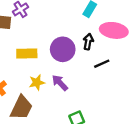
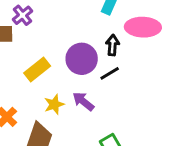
yellow rectangle: (27, 53) -> (37, 70), turned -30
black line: (102, 64) -> (110, 73), moved

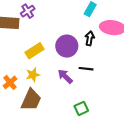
black line: (110, 73) -> (86, 69), moved, turned 32
yellow star: (54, 104) -> (33, 75), moved

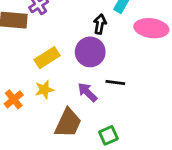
black arrow: (90, 38) -> (100, 24), moved
brown trapezoid: (31, 100) -> (68, 123), moved

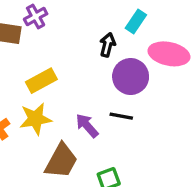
purple circle: (90, 52) -> (131, 77), moved
yellow star: (44, 90) -> (35, 119), size x1.4

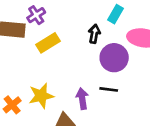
yellow rectangle: (41, 81) -> (48, 43), moved
purple arrow: (87, 126) -> (82, 99), turned 36

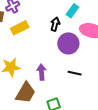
black line: (109, 89) -> (75, 73), moved

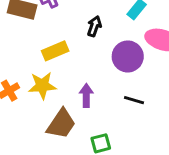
black arrow: (55, 24) -> (94, 26), moved
yellow rectangle: (20, 28) -> (55, 51), moved

